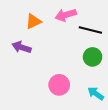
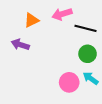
pink circle: (59, 85) -> (69, 82), moved
cyan arrow: (96, 93) -> (91, 78), moved

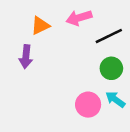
black line: (85, 28) -> (109, 36), turned -40
purple arrow: (20, 45) -> (26, 57), turned -102

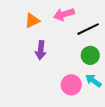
purple arrow: (26, 57) -> (41, 50), moved

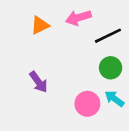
purple arrow: (41, 50) -> (39, 82), moved, turned -42

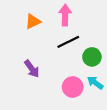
pink arrow: (78, 18) -> (65, 15), turned 108
black line: (108, 36) -> (68, 42), moved

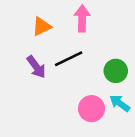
black line: (68, 42) -> (69, 59), moved
purple arrow: (32, 69) -> (36, 67), moved

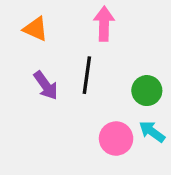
orange triangle: (42, 26) -> (35, 29), moved, turned 50
black line: (69, 59) -> (87, 75), turned -56

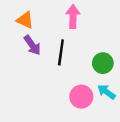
purple arrow: (46, 85) -> (32, 45), moved

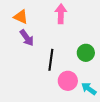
black line: (61, 52) -> (51, 60), moved
cyan arrow: (106, 92) -> (89, 89), moved

